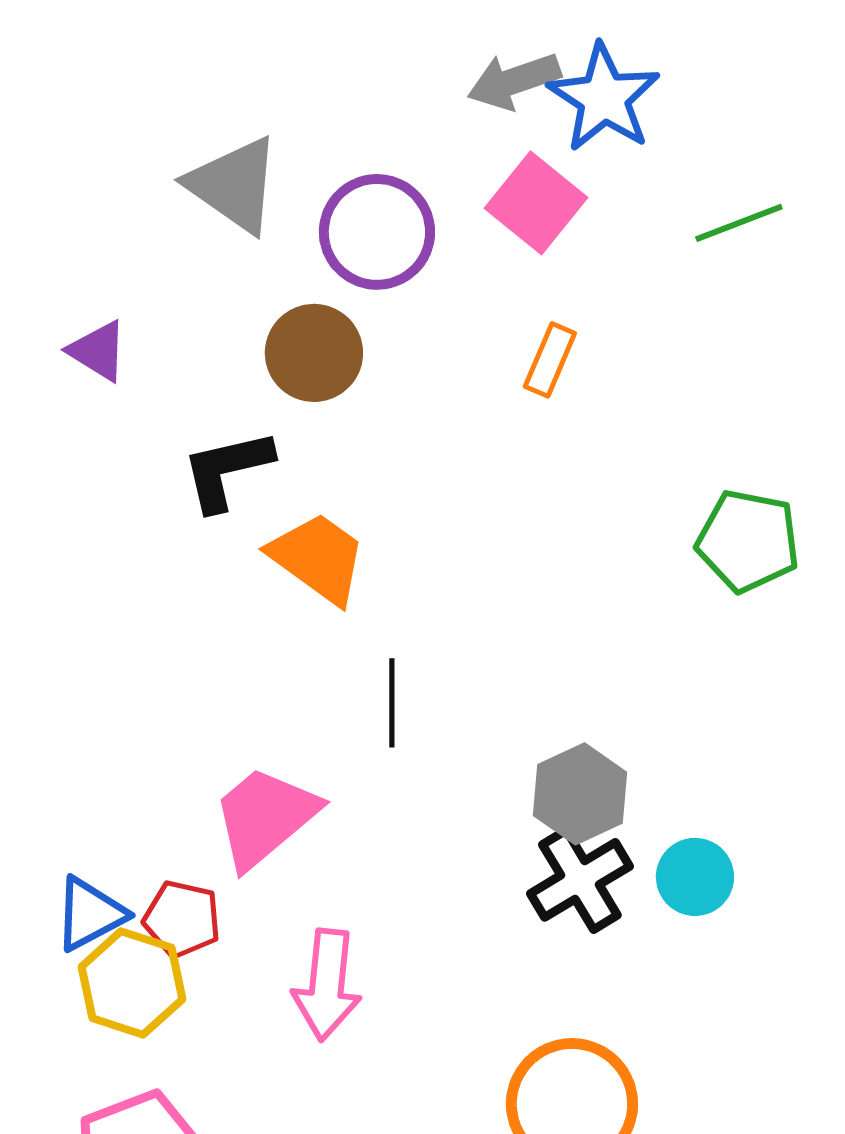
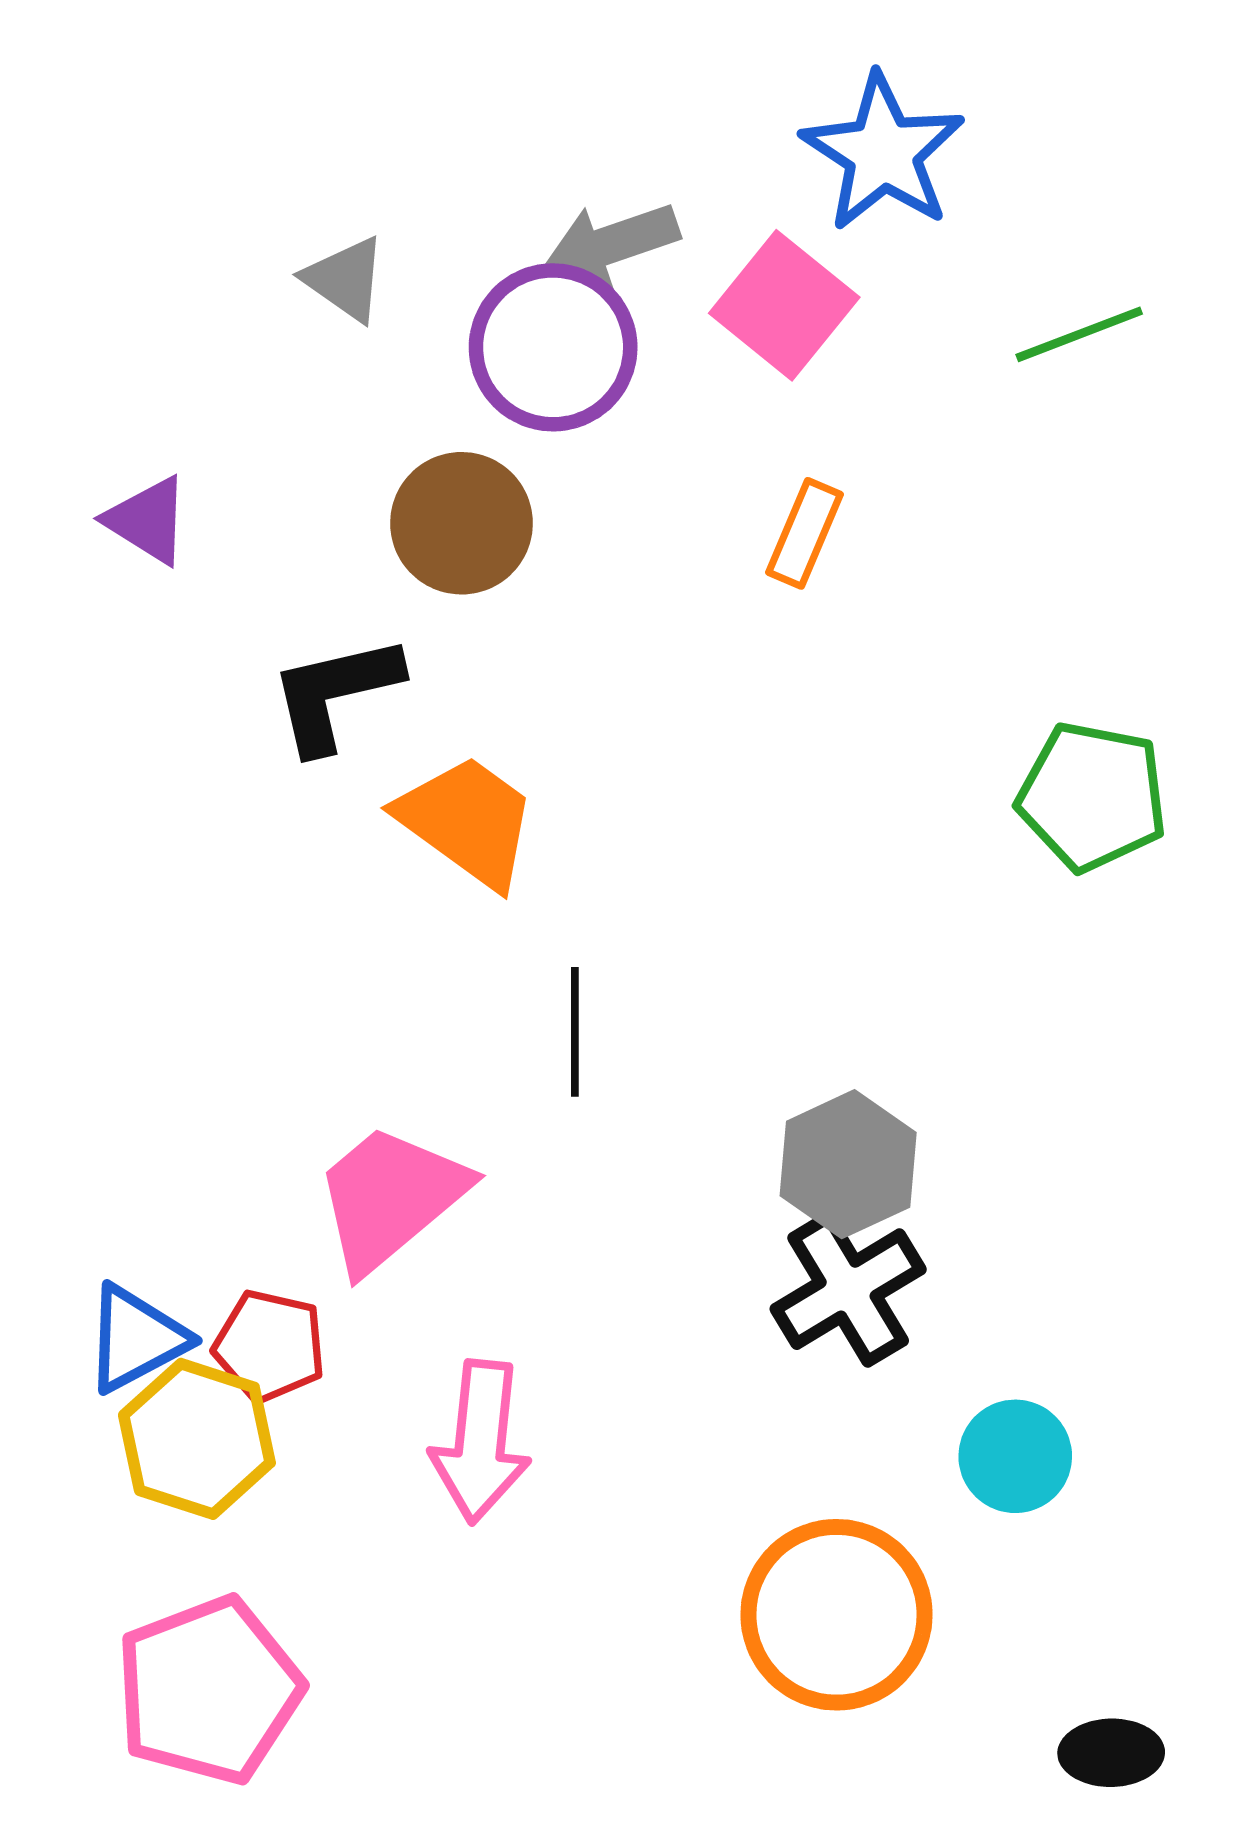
gray arrow: (514, 81) -> (611, 244), moved
gray triangle: (234, 185) -> (345, 279), size x0.6
cyan circle: (695, 877) -> (1015, 1456), moved

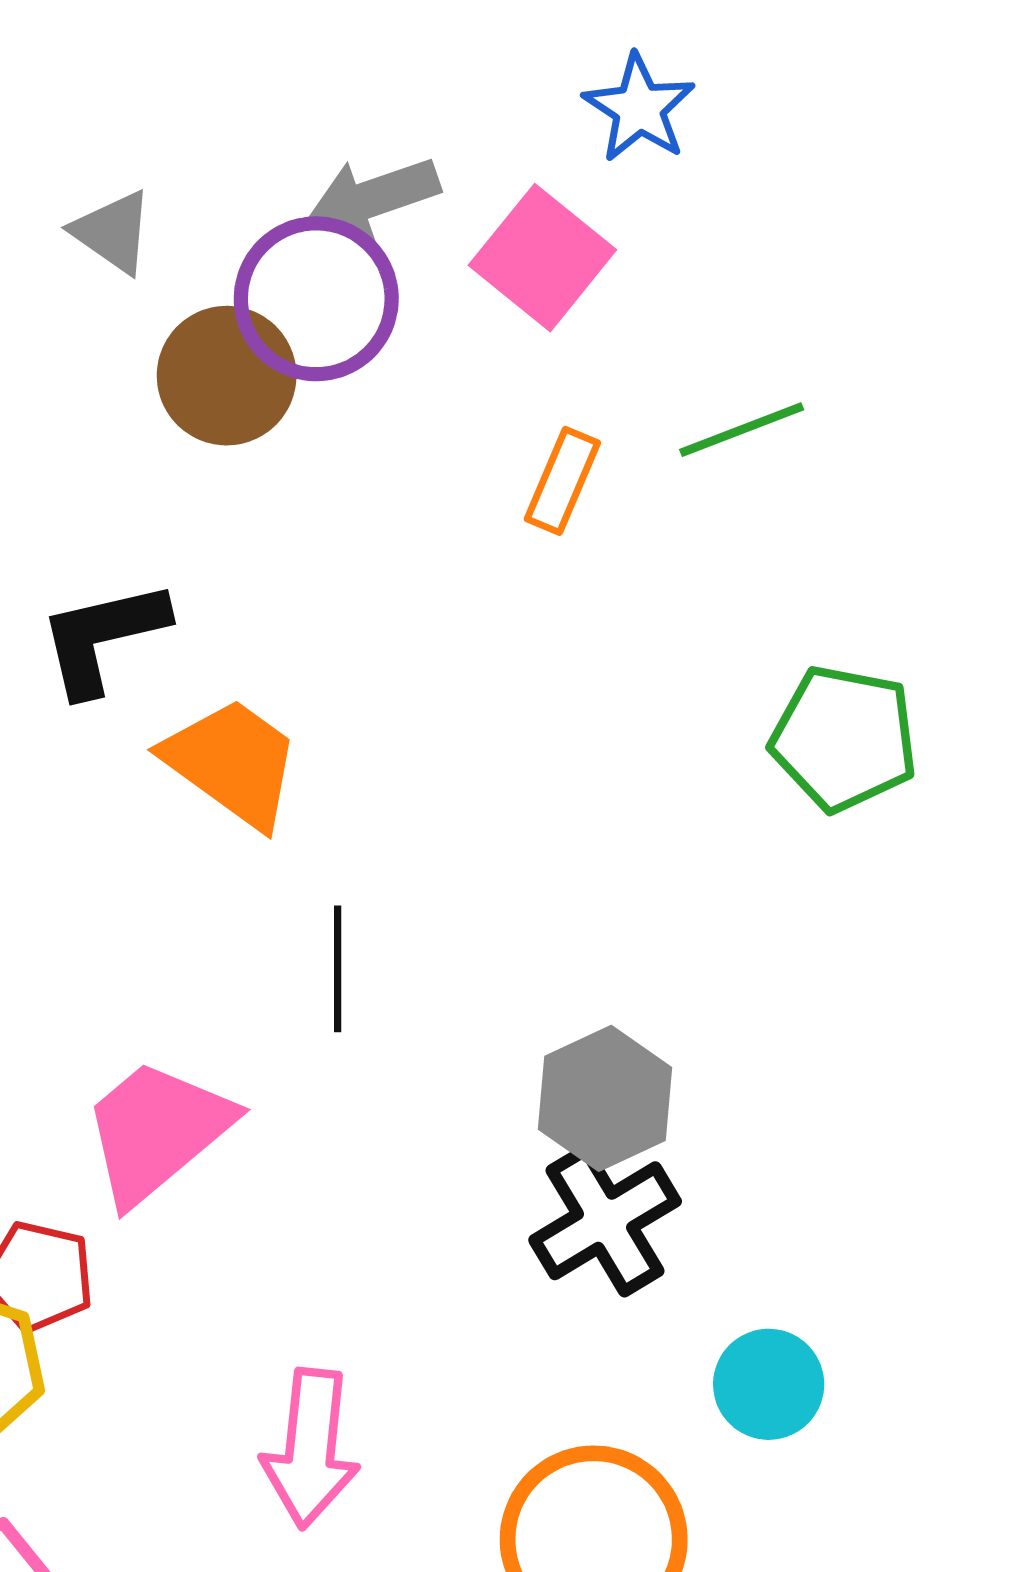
blue star: (883, 153) -> (639, 108), size x0.7
green line: (1079, 334) -> (742, 430), moved
brown circle: (462, 523) -> (227, 376), moved
pink arrow: (480, 1442) -> (311, 1448), moved

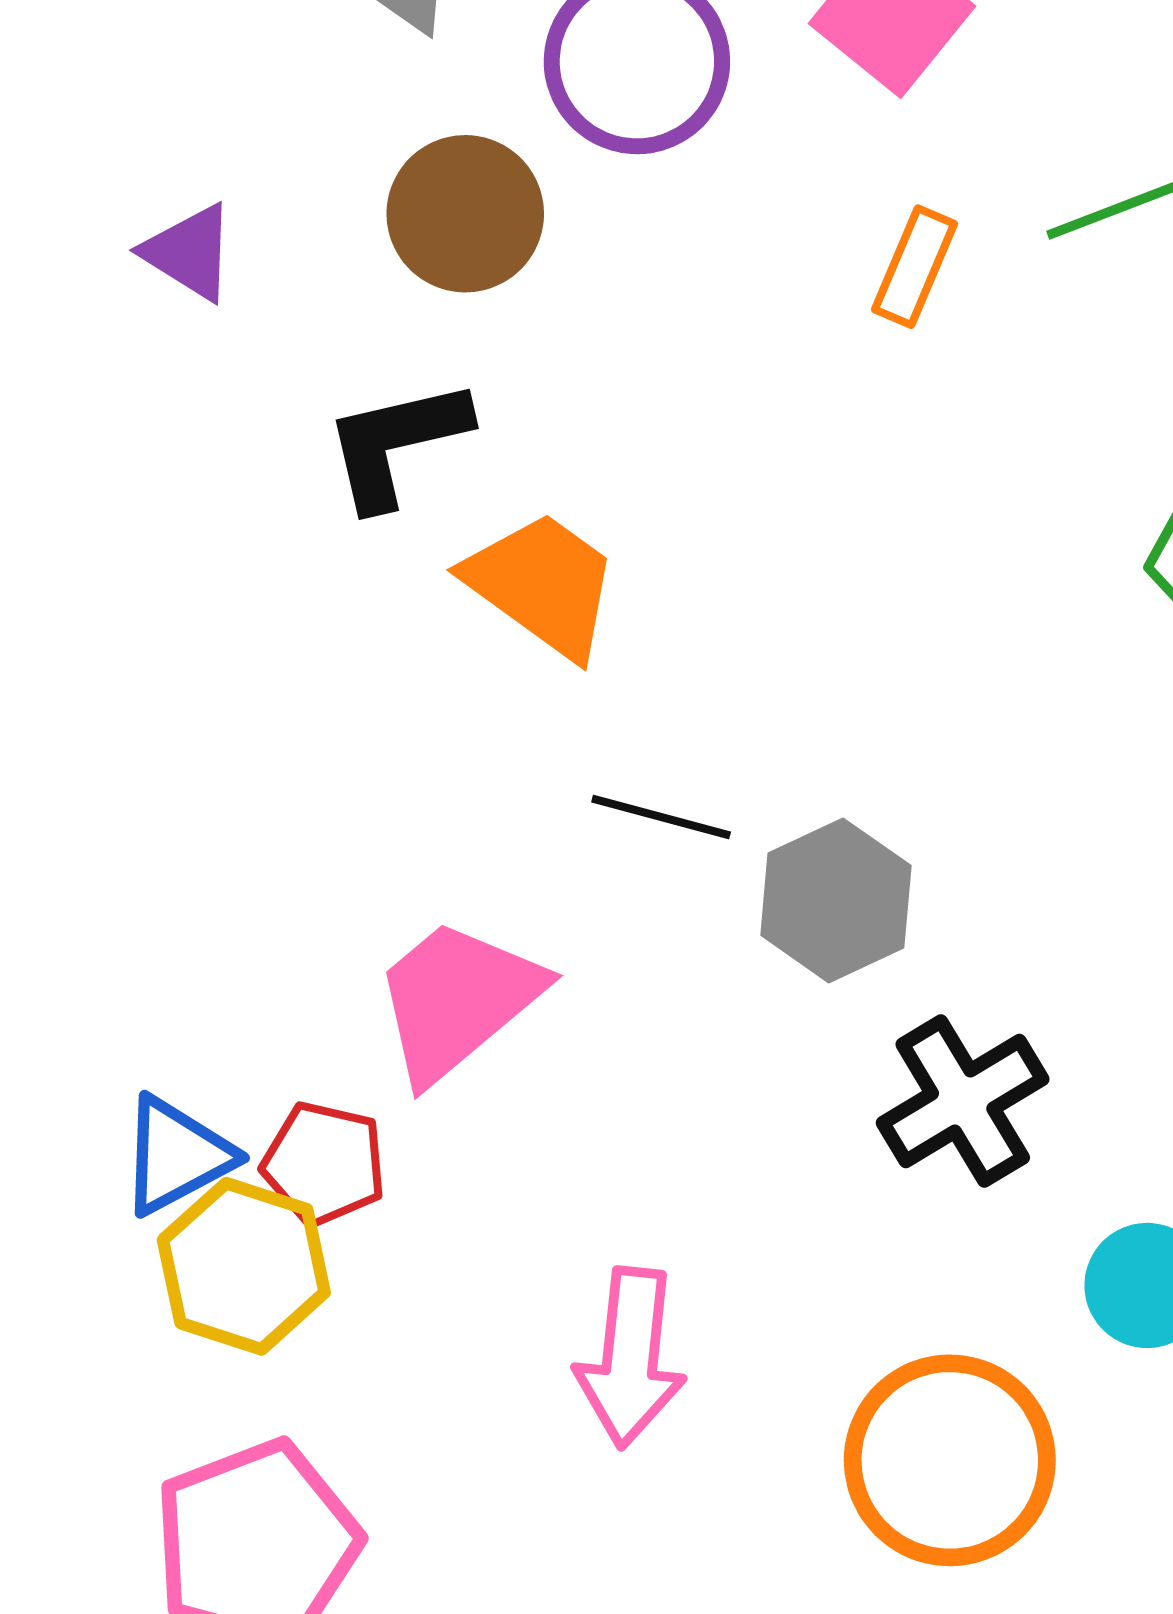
brown circle: (227, 376) -> (465, 214), moved
black line: (338, 969) -> (661, 817), turned -75
gray hexagon: (605, 1098) -> (836, 900), moved

